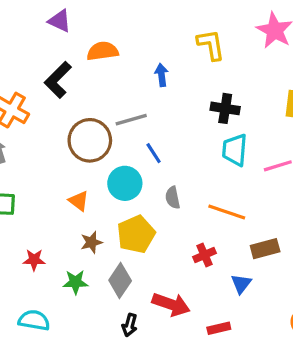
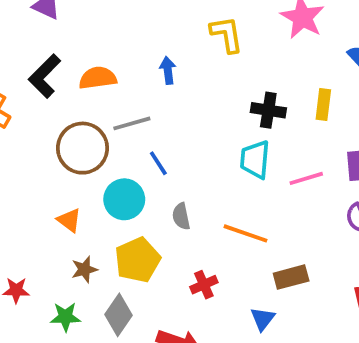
orange semicircle: (103, 51) -> (98, 78), moved
black cross: (225, 108) -> (268, 110), moved
red cross: (204, 255) -> (204, 285), moved

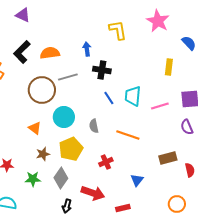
black cross: (268, 110) -> (102, 70), moved
blue line: (158, 163) -> (109, 98), moved
brown rectangle: (291, 277) -> (168, 158), moved

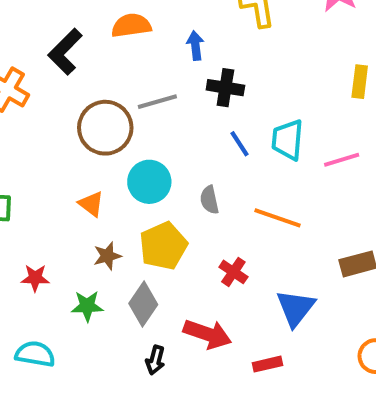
orange semicircle: (50, 53) -> (131, 26), moved
red cross: (106, 162) -> (233, 272), turned -32
blue triangle: (137, 180) -> (296, 308), size x1.5

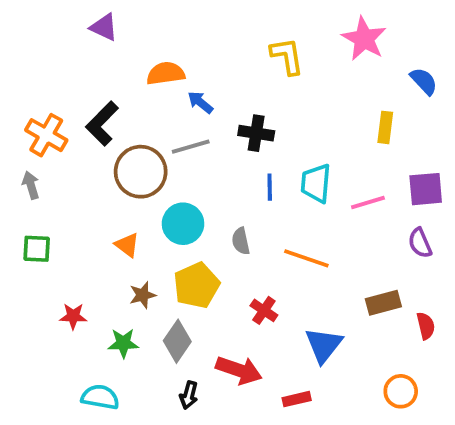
blue arrow: (195, 46) -> (200, 102), moved, turned -44
black L-shape: (65, 52) -> (102, 124), moved
blue line: (239, 144) -> (270, 187), turned 32
cyan semicircle: (35, 354) -> (100, 397), moved

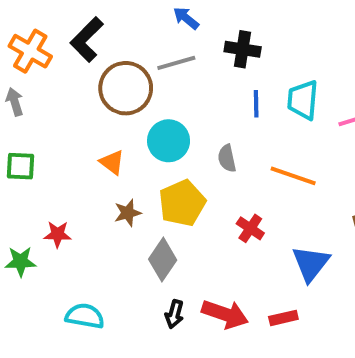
green star: (123, 343) -> (21, 262), moved
red arrow: (239, 370) -> (225, 314), moved

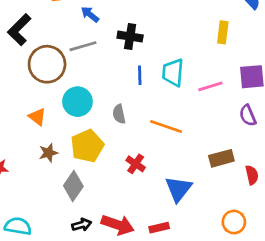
black arrow: (174, 314) -> (82, 225), turned -120

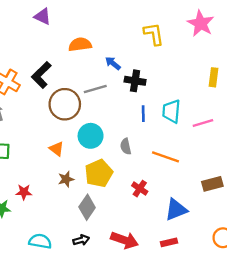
blue arrow: (90, 14) -> (113, 63), moved
blue triangle: (179, 189) -> (176, 210), turned 30
black arrow: (82, 225) -> (81, 240), moved
red rectangle: (159, 228) -> (169, 242), moved

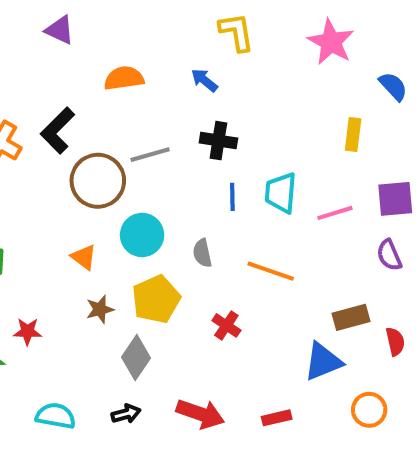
yellow L-shape: (154, 34) -> (236, 32), moved
blue arrow: (113, 63) -> (204, 80), moved
blue triangle: (176, 210) -> (323, 362), moved

